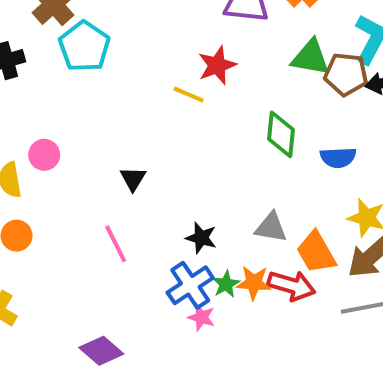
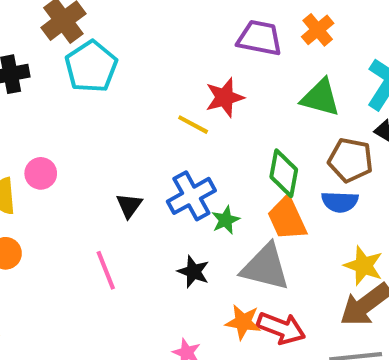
brown pentagon: (346, 74) -> (351, 160), moved
gray triangle: (271, 227) -> (265, 267), size x1.5
orange trapezoid: (316, 252) -> (287, 219), moved
green star: (226, 284) -> (226, 220), moved
blue cross: (190, 285) -> (191, 196), moved

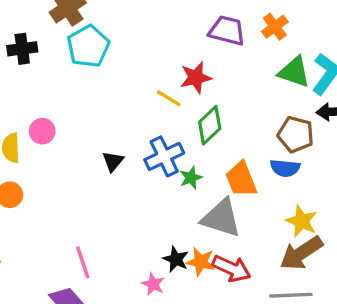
green triangle: (321, 98) -> (294, 72), moved
green diamond: (284, 173) -> (210, 125), moved, turned 33
pink line: (106, 270) -> (83, 262), moved
black star: (193, 272) -> (176, 259), moved

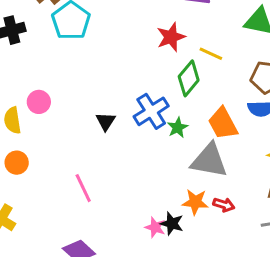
yellow line: (169, 98) -> (211, 54), moved
black star: (176, 259) -> (172, 224), moved
pink line: (83, 262) -> (83, 188), moved
red arrow: (231, 268) -> (224, 205), size x0.6

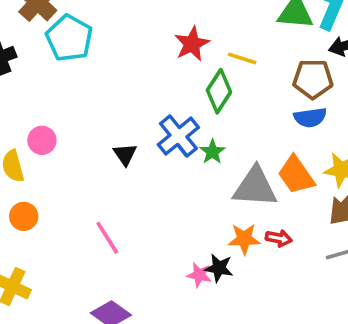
orange trapezoid: (223, 123) -> (296, 175), moved

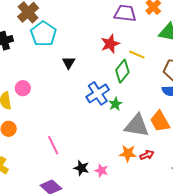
black triangle: (125, 154) -> (69, 63), moved
red arrow: (279, 238) -> (147, 155), turned -40
black star: (219, 268) -> (81, 168), moved

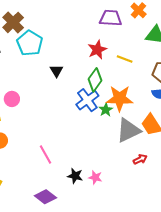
green diamond: (122, 71) -> (95, 80), moved
gray triangle: (137, 126) -> (128, 130), turned -32
orange star: (128, 153) -> (120, 98), moved, size x1.5

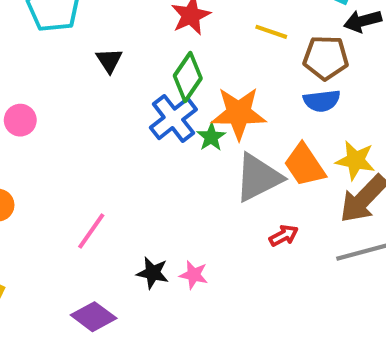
yellow line: (125, 59) -> (271, 32), moved
pink line: (45, 154) -> (91, 231), turned 66

